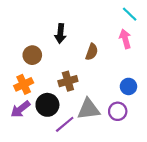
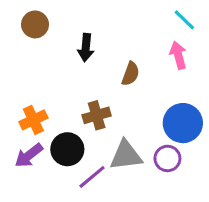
brown circle: (32, 55) -> (35, 24), moved
blue circle: (128, 86) -> (183, 123), size x1.6

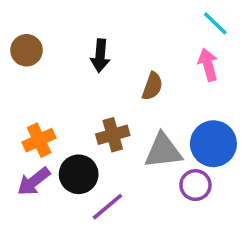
brown circle: (35, 24) -> (27, 50), moved
gray triangle: (126, 155) -> (163, 151), moved

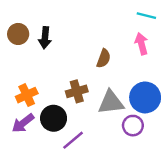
cyan line: (215, 23) -> (146, 16), turned -30
black arrow: (100, 56) -> (45, 38), moved

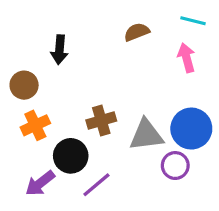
brown circle: (18, 34) -> (24, 85), moved
brown semicircle: (104, 58) -> (137, 32), moved, turned -132
purple arrow: (23, 123) -> (40, 183), moved

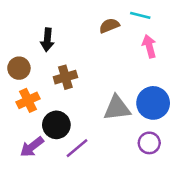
cyan line: (193, 21) -> (140, 15), moved
brown cross: (101, 120) -> (65, 77), moved
purple circle: (175, 166) -> (149, 143), moved

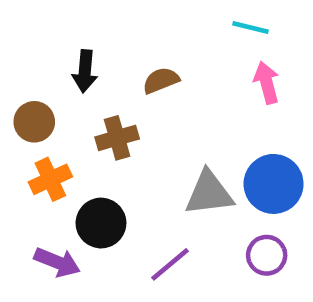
brown semicircle: (109, 26) -> (161, 80), moved
purple arrow: (32, 147) -> (57, 262), turned -120
purple line: (77, 148) -> (170, 264), moved

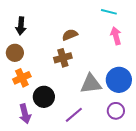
black arrow: (85, 71) -> (21, 26), moved
brown cross: (117, 138) -> (63, 58), moved
purple arrow: (57, 262) -> (25, 114), turned 54

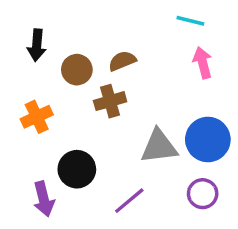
brown circle: (15, 53) -> (77, 70), moved
orange cross: (22, 78) -> (37, 117), moved

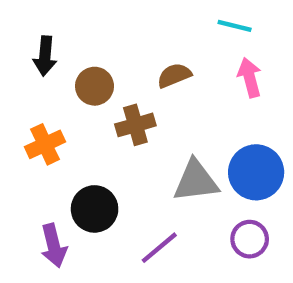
brown semicircle: (122, 61) -> (174, 75), moved

